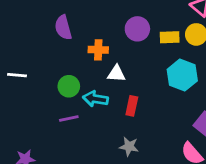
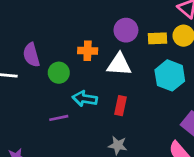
purple semicircle: (63, 27) -> (31, 55), moved
white triangle: (116, 74) -> (119, 64), moved, size x1.4
green circle: (69, 86) -> (59, 73), moved

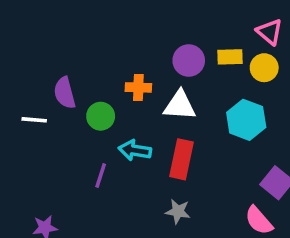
yellow rectangle: (157, 38) -> (230, 57), moved
red rectangle: (120, 106) -> (181, 159), size x1.5
purple line: (59, 118) -> (101, 176), turned -60

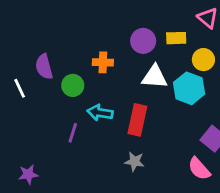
yellow circle: (264, 68) -> (203, 60), moved
white triangle: (180, 105) -> (155, 77), moved
white line: (34, 120) -> (20, 88), turned 60

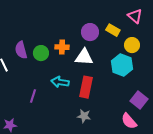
yellow rectangle: (176, 38) -> (113, 30), turned 32
white triangle: (155, 77) -> (84, 57), moved
green circle: (73, 85) -> (41, 53), moved
purple line: (73, 133) -> (33, 96), moved

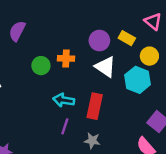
purple semicircle: (21, 50) -> (17, 31), moved, turned 42
white triangle: (84, 57) -> (105, 67), moved, turned 30
purple line: (33, 96) -> (65, 126), moved

